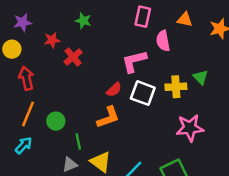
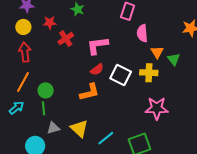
orange triangle: (185, 20) -> (157, 52), moved, turned 40
yellow circle: (12, 49) -> (23, 27), moved
pink L-shape: (134, 61) -> (97, 46), moved
green triangle: (201, 77) -> (174, 59), moved
green line: (78, 141) -> (43, 108), moved

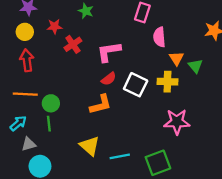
orange line: (23, 82) -> (25, 94), turned 65
gray triangle: (53, 128) -> (29, 144), moved
cyan line: (106, 138) -> (120, 156), turned 30

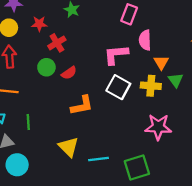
pink L-shape: (109, 52) -> (116, 55), moved
green triangle: (195, 66) -> (176, 80), moved
red semicircle: (109, 79) -> (69, 73), moved
green circle: (51, 103) -> (46, 67), moved

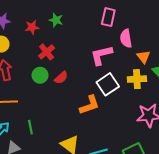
red star: (39, 24) -> (32, 27), moved
white square: (118, 87) -> (108, 84), turned 35
orange L-shape: (82, 105) -> (90, 105), moved

